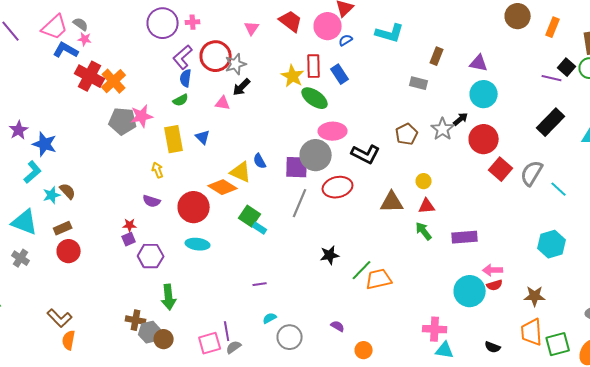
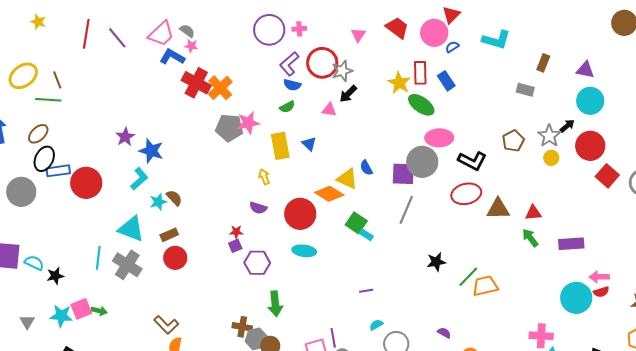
blue semicircle: (186, 78) -> (292, 85), turned -84
yellow circle: (424, 181) -> (551, 158), moved
red ellipse: (338, 187) -> (466, 194), moved
gray cross: (21, 258) -> (127, 265), size x1.6

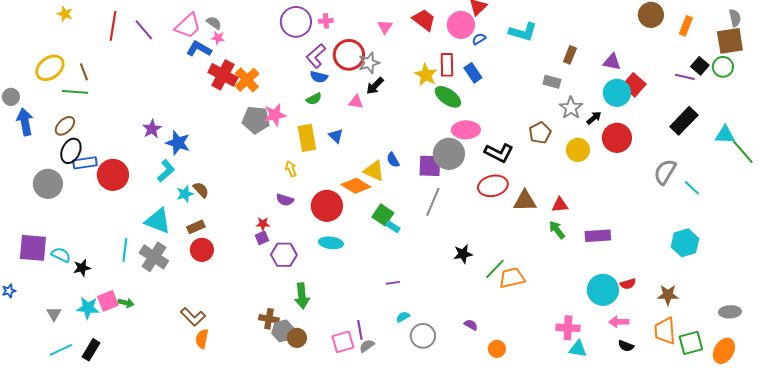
gray star: (549, 136) -> (571, 108), moved
yellow circle: (551, 158) -> (578, 150), size x1.5
red square: (607, 176) -> (634, 85), moved
pink arrow: (599, 277) -> (619, 322), moved

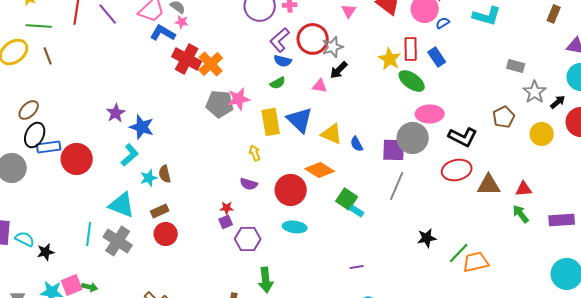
brown rectangle: (570, 55) -> (554, 14), moved
green line: (75, 92) -> (39, 26), moved
blue triangle: (336, 136) -> (300, 120), size x1.8
yellow triangle: (374, 171) -> (332, 134), moved
brown semicircle: (201, 190) -> (165, 174), turned -150

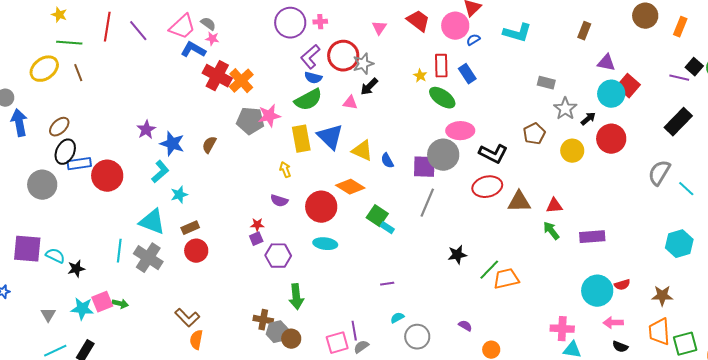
yellow star: (390, 59) -> (420, 76), size x0.6
green semicircle: (278, 83) -> (308, 100), size x1.8
brown semicircle: (165, 174) -> (209, 145), moved, turned 42

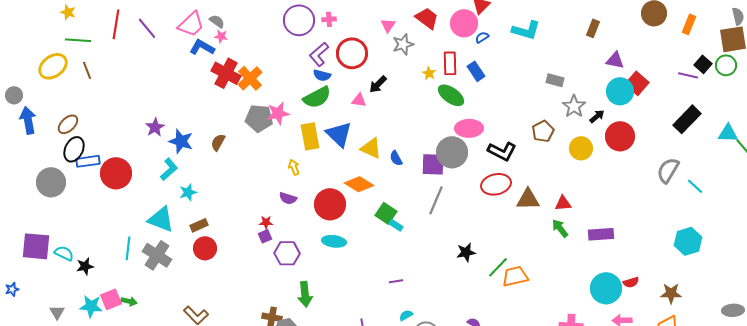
gray star: (363, 64) -> (403, 44), moved

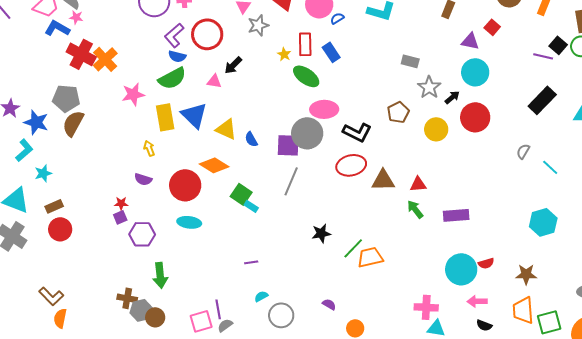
red square: (637, 83) -> (492, 27), moved, size x0.7
gray pentagon: (259, 118) -> (66, 98), moved
brown semicircle: (218, 142) -> (73, 123), size x1.5
gray semicircle: (668, 170) -> (523, 151), size x0.6

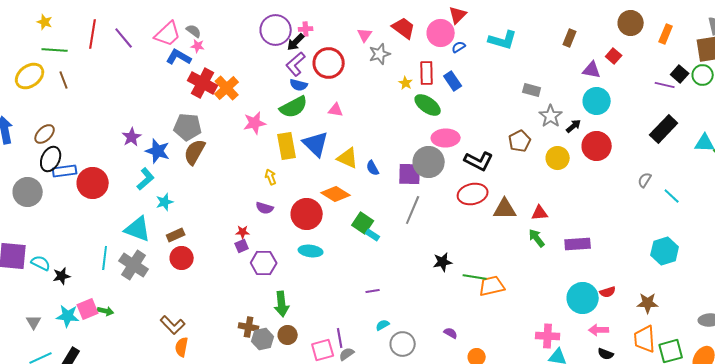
black arrow: (233, 65) -> (296, 42), moved
green line: (353, 248) -> (475, 277), turned 55
brown circle: (155, 317) -> (288, 335), moved

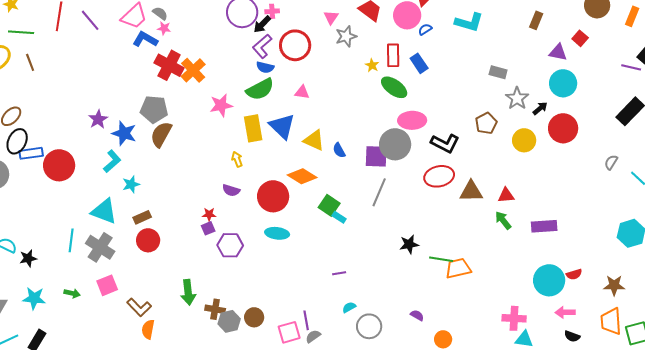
green arrow: (282, 304) -> (188, 292), moved
pink square: (88, 309) -> (107, 285), moved

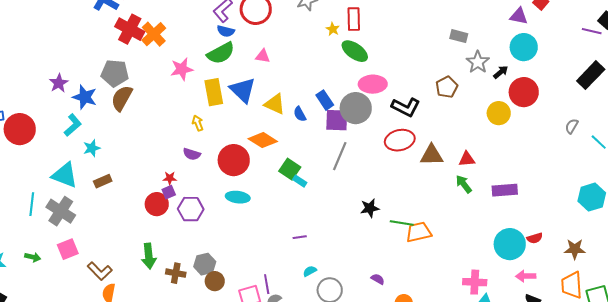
blue rectangle: (419, 63) -> (325, 100), moved
yellow circle: (524, 140) -> (499, 113), moved
red circle: (148, 240) -> (157, 204), moved
gray hexagon: (229, 321) -> (205, 264), moved

